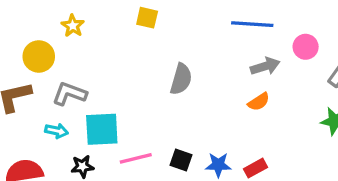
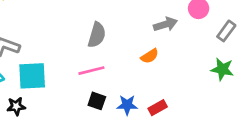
orange semicircle: (259, 102) -> (150, 56), moved
pink line: (136, 158) -> (91, 71), moved

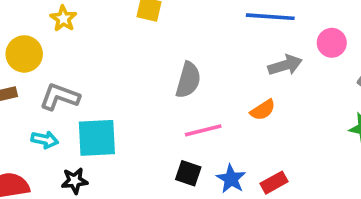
pink line: (91, 71) -> (203, 130), moved
blue star: (127, 105) -> (231, 179), turned 30

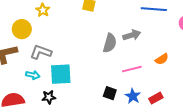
gray arrow: (285, 65) -> (132, 35), moved
orange semicircle: (263, 110) -> (162, 59), moved
pink line: (203, 130) -> (132, 69), moved

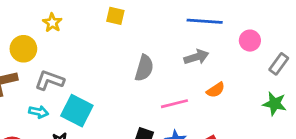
gray arrow: (132, 35) -> (196, 57), moved
cyan square: (61, 74) -> (77, 111), turned 30

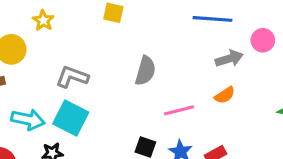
gray arrow: (196, 57) -> (229, 59), moved
gray L-shape: (50, 80) -> (72, 77), moved
cyan arrow: (39, 112) -> (28, 120), size x1.5

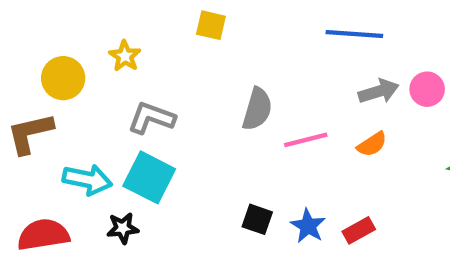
yellow star: (43, 20) -> (125, 56), moved
pink circle: (263, 40) -> (427, 89), moved
pink line: (179, 110) -> (306, 140), moved

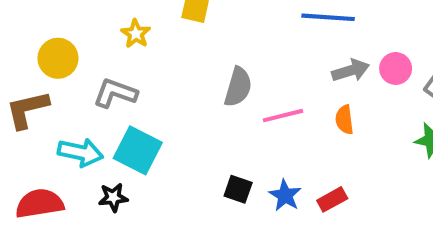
yellow star: (125, 56) -> (136, 34), moved
gray L-shape: (151, 118) -> (115, 93), moved
orange semicircle: (372, 144) -> (344, 120), turned 116

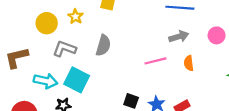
yellow circle: (58, 58) -> (47, 23), moved
gray arrow: (351, 71) -> (179, 37), moved
gray semicircle: (238, 87) -> (103, 45), moved

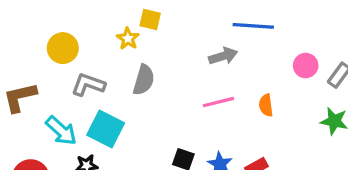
yellow star: (76, 17) -> (128, 39), moved
gray arrow: (179, 37) -> (223, 56), moved
cyan arrow: (46, 81) -> (61, 131), turned 30

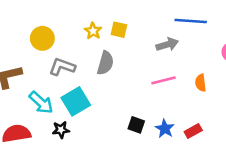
yellow square: (150, 20) -> (119, 30), moved
cyan square: (106, 129) -> (76, 101), turned 32

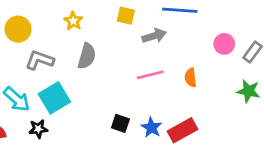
yellow square: (119, 30) -> (126, 16), moved
red rectangle: (193, 131) -> (182, 130), size x1.5

